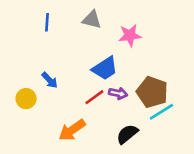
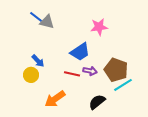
gray triangle: (92, 20) -> (47, 22), moved
blue line: (47, 22) -> (36, 17), turned -56
red line: (94, 97) -> (72, 74), turned 49
yellow circle: (26, 99) -> (31, 75), moved

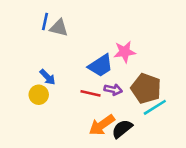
blue line: (36, 17) -> (45, 21), turned 64
pink star: (99, 27) -> (125, 52), moved
orange arrow: (55, 99) -> (102, 125), moved

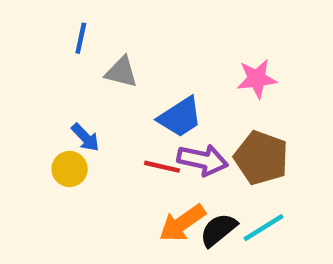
gray triangle: (59, 28) -> (121, 72), moved
pink star: (125, 52) -> (257, 79), moved
purple arrow: (113, 90) -> (203, 160), size x1.5
cyan line: (155, 107) -> (263, 228), moved

